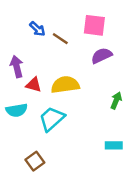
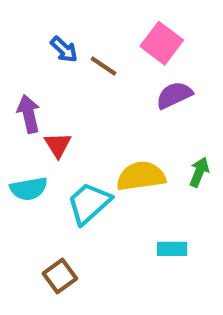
pink square: (94, 25) -> (162, 43), turned 30
red triangle: (34, 85) -> (58, 145), turned 42
yellow semicircle: (65, 85) -> (141, 176), moved
cyan rectangle: (114, 145) -> (172, 249), moved

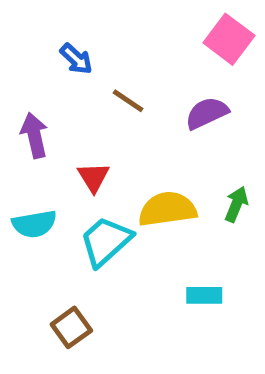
pink square: (162, 43) -> (229, 39), moved
brown line: (104, 66) -> (128, 101), moved
red triangle: (58, 145) -> (93, 177), moved

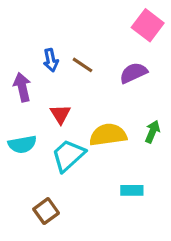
blue arrow: (76, 59) -> (51, 60), moved, turned 35

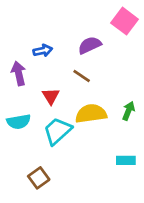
blue arrow: (51, 60) -> (43, 51), turned -90
brown line: (83, 65) -> (82, 76), moved
purple semicircle: (133, 73) -> (90, 45), moved
cyan rectangle: (132, 190) -> (126, 160), moved

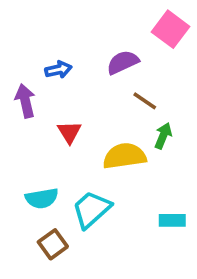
brown line: (82, 76) -> (145, 101), moved
green arrow: (129, 111) -> (163, 136), moved
cyan semicircle: (19, 122) -> (42, 198), moved
cyan trapezoid: (57, 131) -> (91, 209), moved

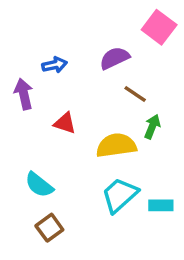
red triangle: (69, 132) -> (65, 123), turned -40
cyan semicircle: (42, 198) -> (39, 185), turned 48
cyan trapezoid: (91, 209) -> (120, 195), moved

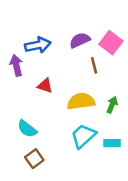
pink square: (159, 27) -> (111, 43), moved
blue arrow: (55, 65) -> (38, 45), size x1.5
brown line: (135, 94) -> (94, 65), turned 42
green arrow: (152, 127) -> (112, 105), moved

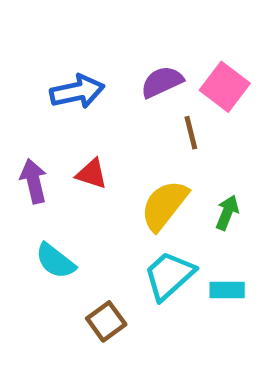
purple arrow: (16, 65) -> (34, 181), moved
yellow semicircle: (81, 101) -> (164, 205), turned -44
brown square: (34, 159) -> (106, 321), moved

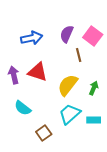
purple semicircle: (162, 82) -> (67, 34), turned -42
red triangle: (92, 174) -> (38, 72), size x1.5

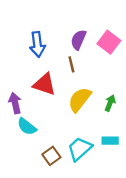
blue arrow: (32, 38) -> (37, 44), turned 95
brown line: (79, 55) -> (71, 64), moved
purple arrow: (14, 75) -> (15, 103), moved
cyan trapezoid: (70, 114) -> (80, 149), moved

